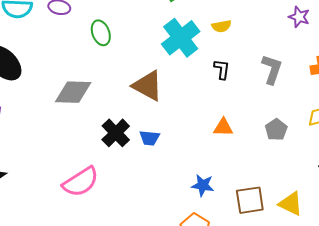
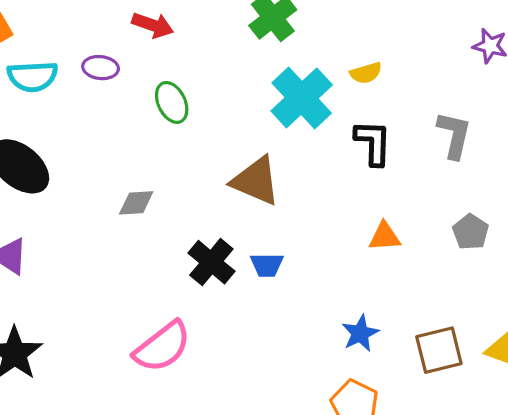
black L-shape: (222, 69) -> (373, 143), size x1.4
gray diamond: (73, 92) -> (136, 203), size x0.6
blue star: (203, 185) -> (360, 333), turned -30

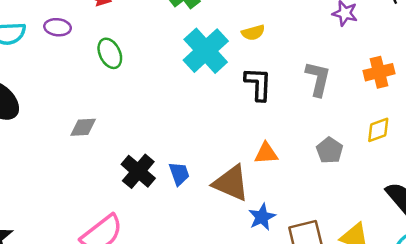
brown triangle: (256, 181) -> (231, 183), moved
blue trapezoid: (267, 265) -> (179, 174), turned -110
blue star: (360, 333) -> (262, 217), moved

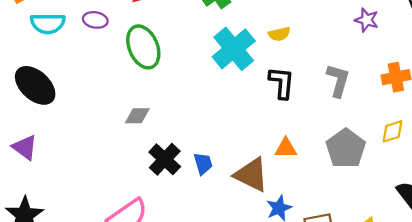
green ellipse: (110, 53) -> (143, 47), size x1.5
gray diamond: (83, 127) -> (137, 116), moved
gray pentagon: (330, 150) -> (346, 148), size x1.6

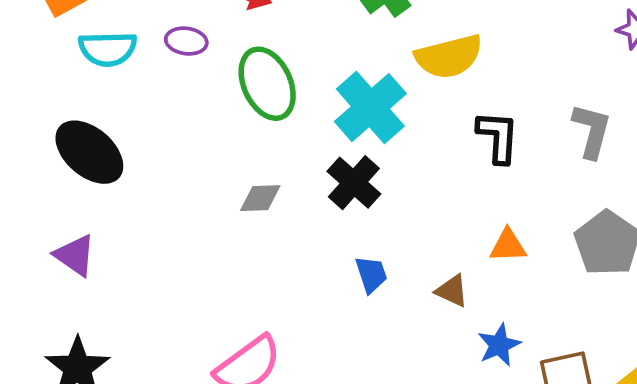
yellow semicircle: (279, 34) -> (449, 57), moved, size x1.8
cyan cross: (234, 49) -> (370, 108), moved
black cross: (165, 159) -> (354, 183), moved
brown triangle: (251, 175) -> (452, 291), size x0.6

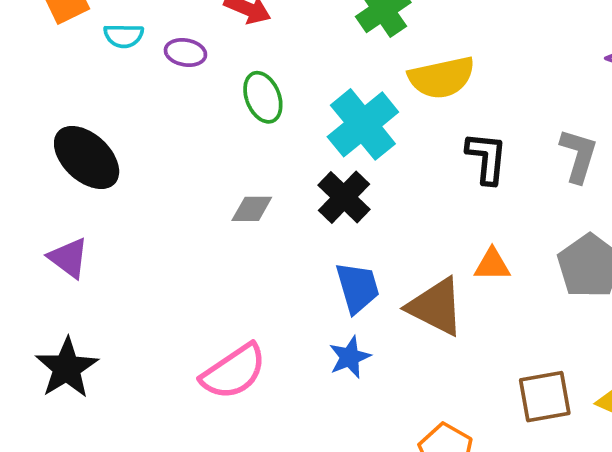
cyan semicircle: (108, 49) -> (124, 36), moved, size x0.7
green ellipse: (267, 84) -> (263, 97), size x0.7
blue trapezoid: (371, 274) -> (358, 288), size x1.4
brown triangle: (452, 291) -> (436, 307), size x1.8
blue star: (499, 345) -> (350, 357), moved

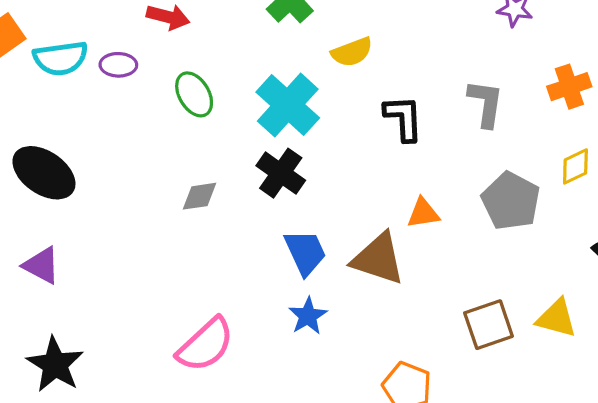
cyan semicircle: (124, 36) -> (61, 58), size x1.5
yellow semicircle: (442, 78) -> (352, 52), size x0.7

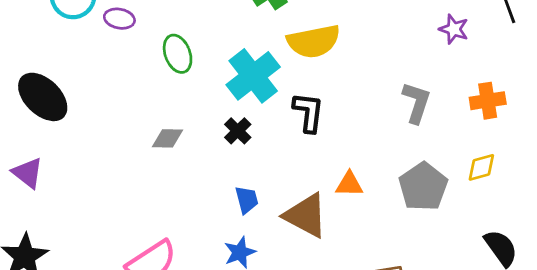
yellow semicircle: (352, 52) -> (314, 41), size x1.5
black L-shape: (403, 118) -> (308, 112), moved
black cross: (281, 173) -> (238, 131), size x0.7
blue trapezoid: (305, 252) -> (247, 200), size x0.7

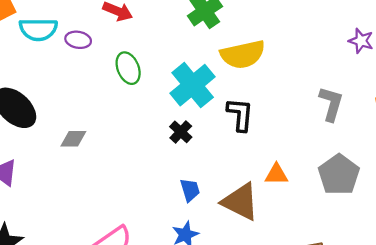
gray diamond: (168, 138) -> (73, 139), moved

